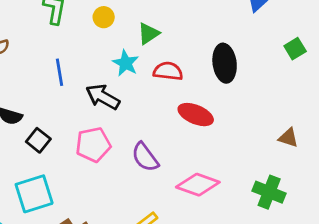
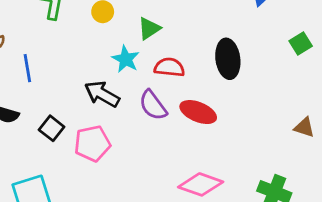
blue line: (59, 72) -> (27, 68), moved
brown triangle: (288, 138) -> (304, 127), moved
black square: (38, 140) -> (52, 128), moved
purple semicircle: (145, 157) -> (153, 105), moved

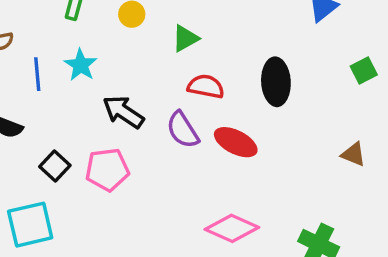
cyan star: (126, 59) -> (81, 65), moved
brown triangle: (304, 127) -> (353, 154), moved
black square: (52, 128) -> (55, 166), moved

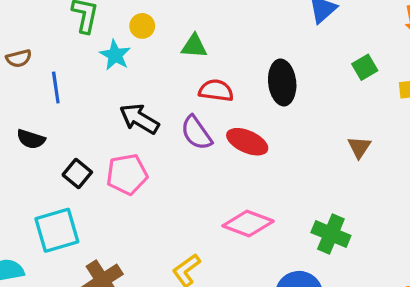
green triangle: (185, 38) -> (194, 46), turned 36
cyan star: (81, 65) -> (115, 55), moved
brown triangle: (353, 154) -> (359, 147), turned 45

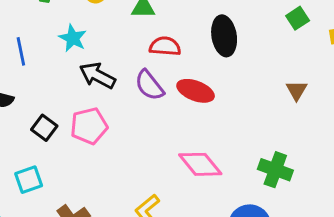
cyan star: (115, 55) -> (73, 38), moved
pink diamond: (248, 224) -> (200, 164), turned 33
cyan square: (57, 230) -> (29, 180), size x0.7

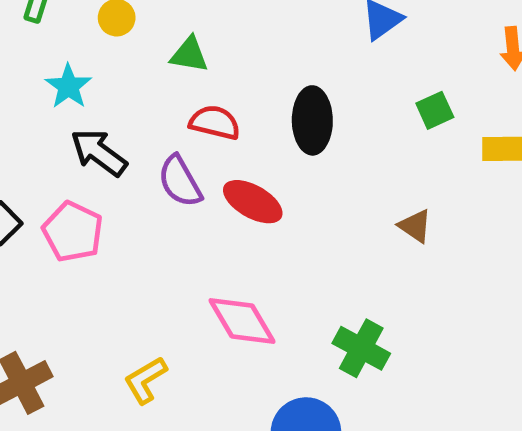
brown triangle: (296, 90) -> (415, 226), turned -35
pink pentagon: (89, 126) -> (73, 232), turned 30

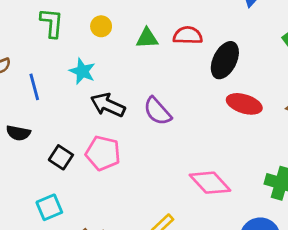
black ellipse: (312, 120) -> (225, 60), turned 39
red semicircle: (215, 122) -> (188, 35), moved
red ellipse: (253, 202) -> (244, 104), moved

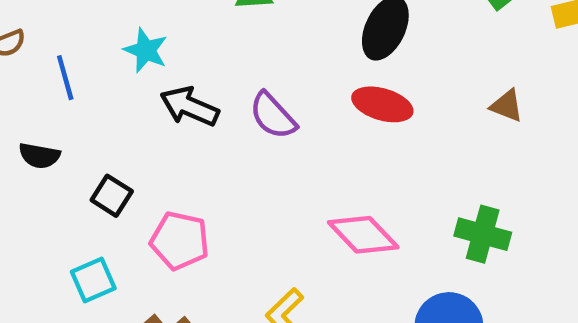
red ellipse: (244, 104) -> (382, 104), moved
pink pentagon: (103, 153) -> (180, 241), moved

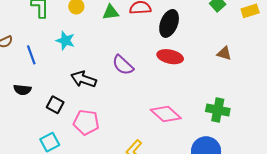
black arrow: (189, 106) -> (84, 79), moved

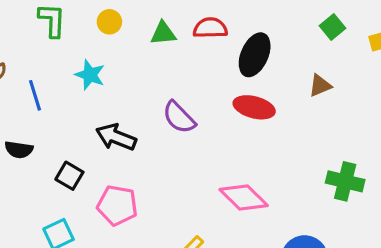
brown triangle: (224, 53) -> (320, 86), moved, turned -42
green cross: (218, 110) -> (345, 181), moved

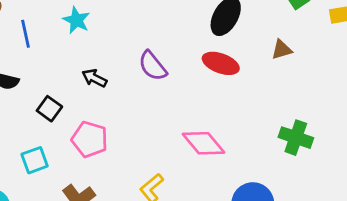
black arrow: (116, 137) -> (94, 78), size x0.7

